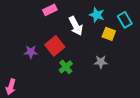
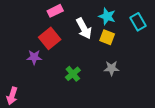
yellow square: (109, 34) -> (107, 37), moved
red square: (55, 46) -> (50, 38), moved

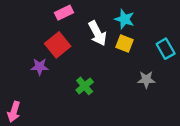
cyan rectangle: (138, 22) -> (166, 49), moved
gray star: (112, 68) -> (146, 80), moved

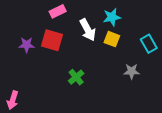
cyan star: (124, 19) -> (112, 17), turned -30
red square: (58, 45) -> (52, 40), turned -35
purple star: (40, 67) -> (27, 45), moved

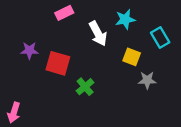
yellow square: (112, 39) -> (132, 57), moved
red square: (52, 40) -> (58, 63), moved
cyan rectangle: (149, 44) -> (160, 37), moved

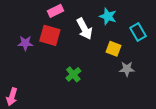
cyan star: (125, 19) -> (108, 16), turned 30
red square: (58, 63) -> (50, 35), moved

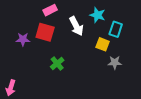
cyan rectangle: (138, 32) -> (116, 29), moved, turned 49
green cross: (73, 74) -> (57, 64), moved

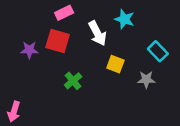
cyan rectangle: (116, 29) -> (158, 51), moved, turned -63
yellow square: (103, 44) -> (115, 64), moved

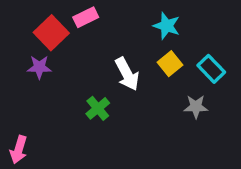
white arrow: (97, 33) -> (127, 74), moved
red square: (58, 41) -> (51, 33), moved, turned 30
yellow square: (115, 64) -> (170, 64), moved, turned 30

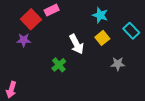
cyan rectangle: (211, 69) -> (131, 31), moved

